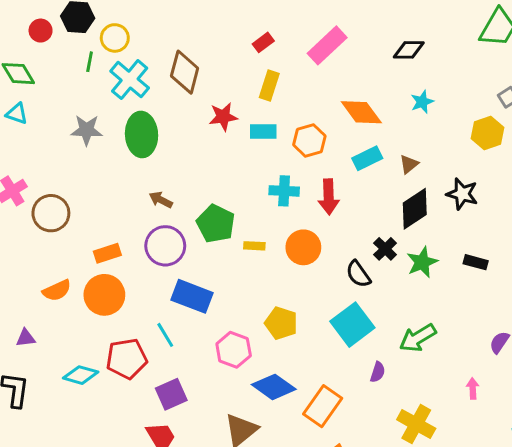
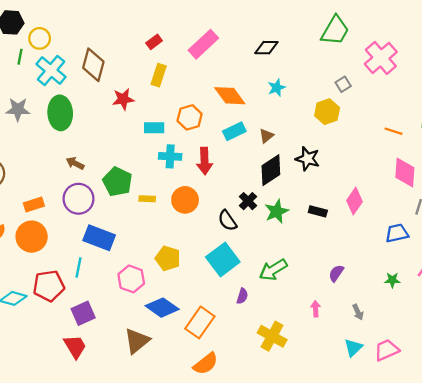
cyan rectangle: (263, 132) -> (154, 128), moved
cyan line: (165, 335) -> (79, 267), turned 42

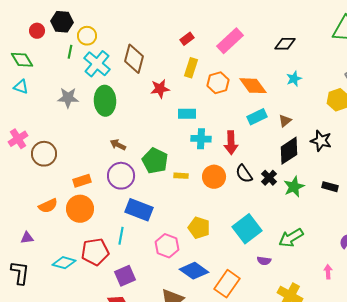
orange hexagon: (190, 117) -> (218, 83), moved
black semicircle: (227, 221) -> (244, 174), moved
purple semicircle: (242, 296) -> (264, 261), turned 80

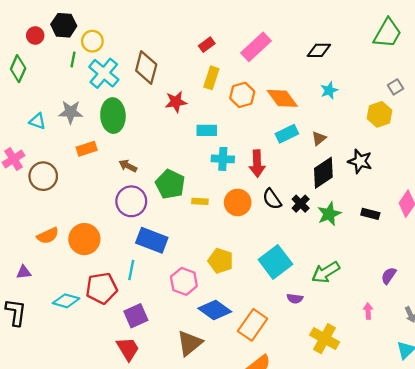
green diamond: (22, 60) -> (18, 69), turned 55
cyan triangle: (21, 87) -> (37, 121), moved
orange rectangle: (82, 181) -> (87, 149), moved

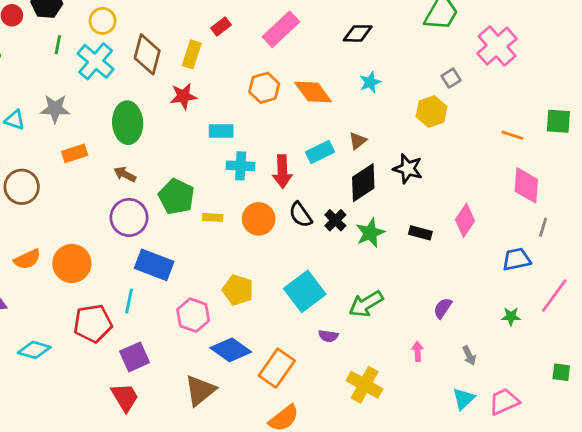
yellow circle: (92, 41) -> (103, 21), moved
yellow rectangle: (211, 78) -> (192, 54), moved
green ellipse: (113, 116) -> (128, 123), moved
cyan rectangle: (287, 134) -> (320, 152), moved
cyan diamond: (66, 301) -> (34, 350), moved

